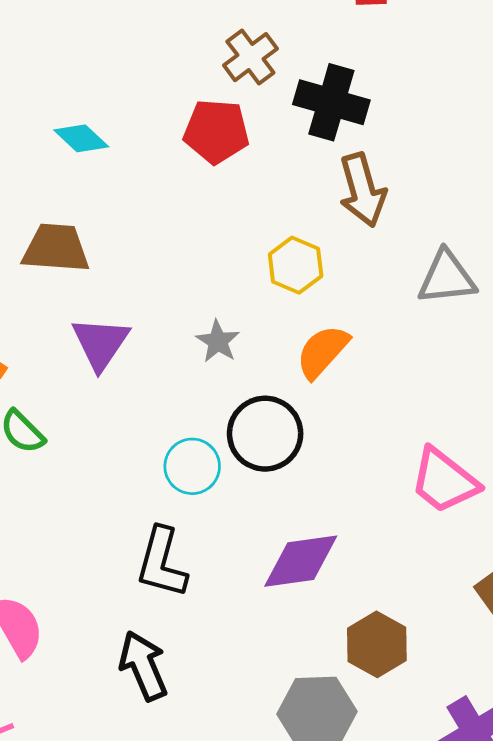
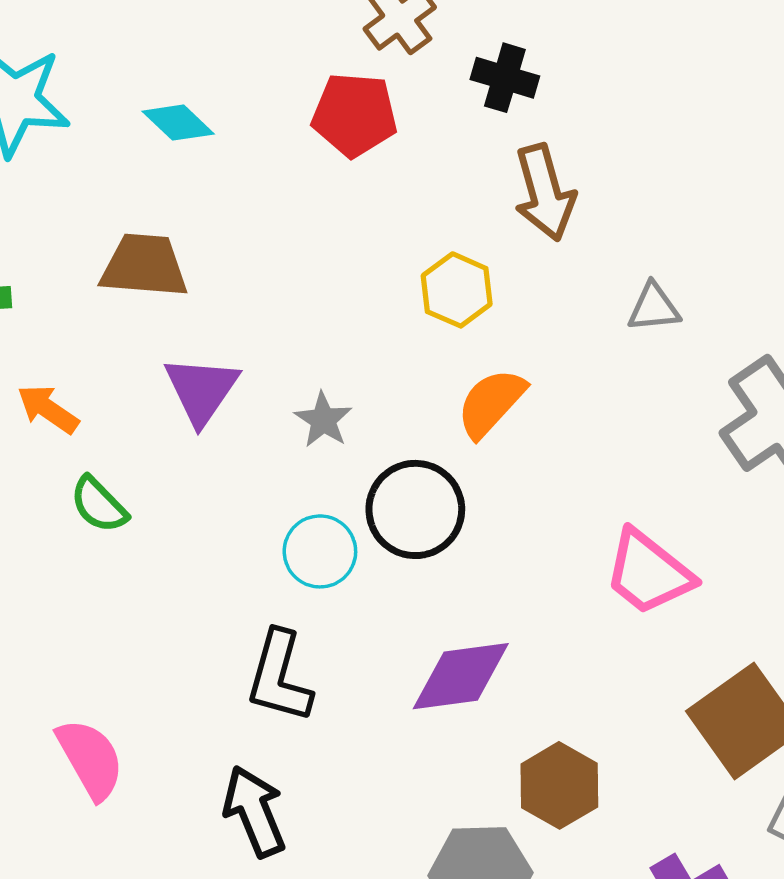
black cross: (331, 102) -> (505, 78), size x0.7
gray triangle: (447, 278) -> (654, 308), size x0.7
gray star: (218, 341) -> (323, 420), moved

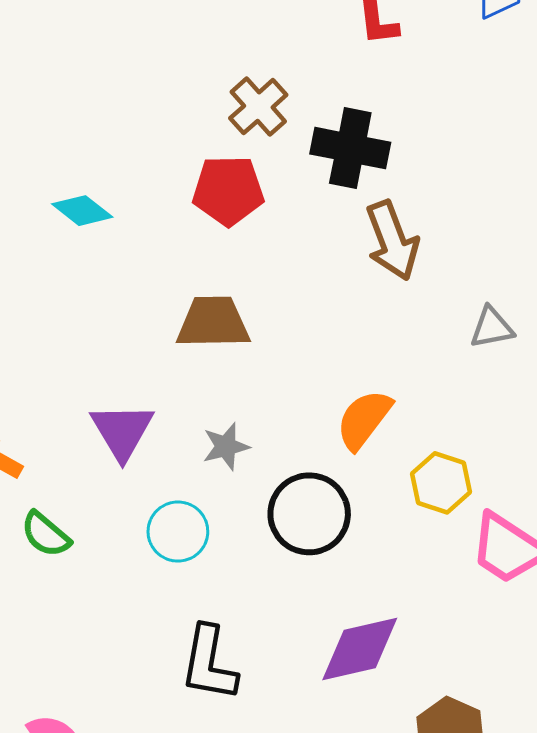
black cross: (505, 78) -> (350, 148), size x1.4
brown trapezoid: (144, 266) -> (213, 322), moved
yellow hexagon: (457, 290) -> (441, 483), moved
gray star: (323, 420) -> (226, 447), turned 30
cyan circle: (320, 551) -> (178, 532), moved

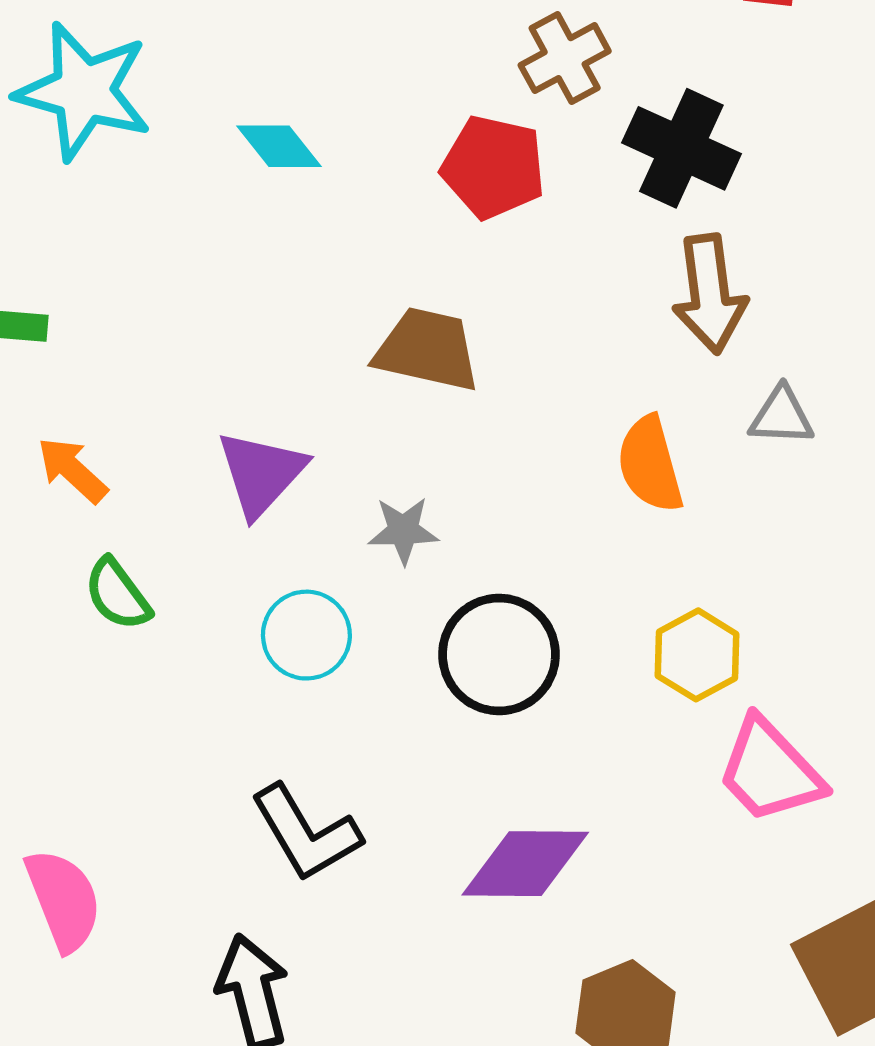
gray triangle: (492, 328) -> (781, 416), moved
orange semicircle: (364, 419) -> (650, 464), moved, turned -66
black L-shape: (209, 663) -> (306, 833), turned -54

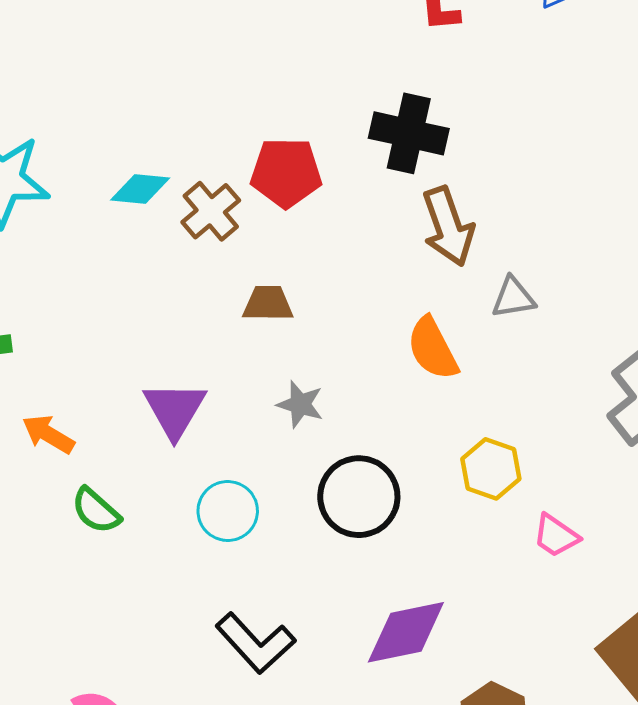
brown cross: (565, 58) -> (211, 211), moved
cyan diamond: (279, 146) -> (140, 189), turned -34
brown trapezoid: (427, 350) -> (268, 304), size x0.7
gray star: (403, 530) -> (300, 404), moved, turned 30
pink trapezoid: (770, 771) -> (556, 536), size x0.6

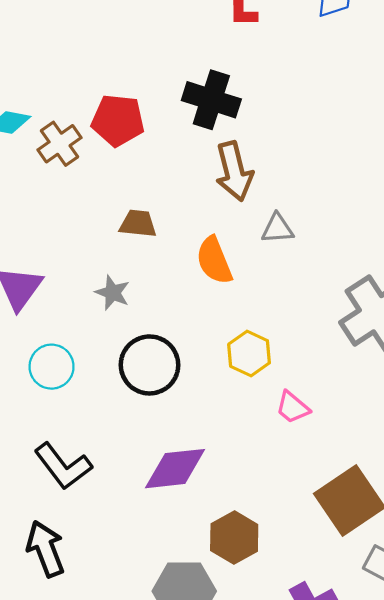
brown trapezoid: (268, 304) -> (138, 224), moved

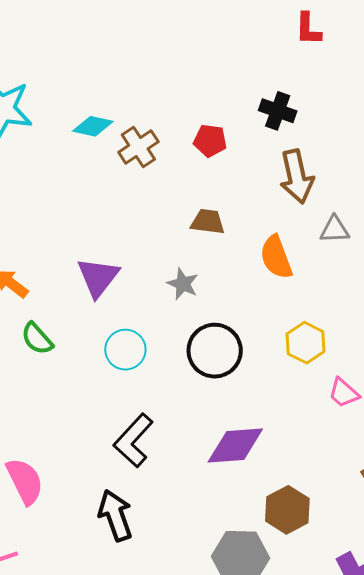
black cross: (211, 100) -> (278, 111), size x0.7
red pentagon: (118, 120) -> (210, 141), moved, size x0.7
black L-shape: (63, 466) -> (133, 440), turned 78

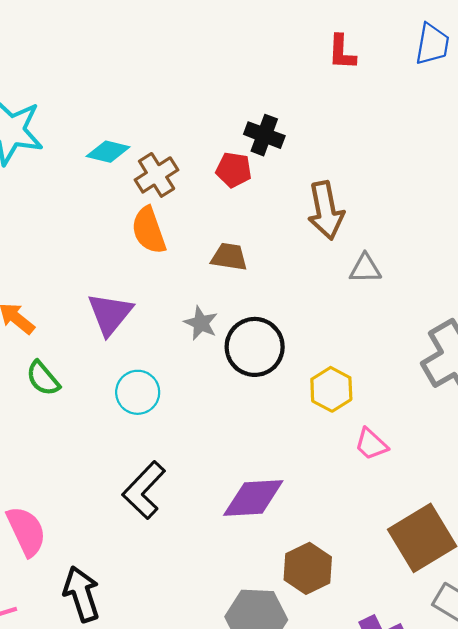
black cross: (278, 111) -> (264, 135), moved
orange semicircle: (276, 257) -> (149, 230), moved
black circle: (215, 351) -> (255, 347), moved
black arrow: (115, 515) -> (82, 594), moved

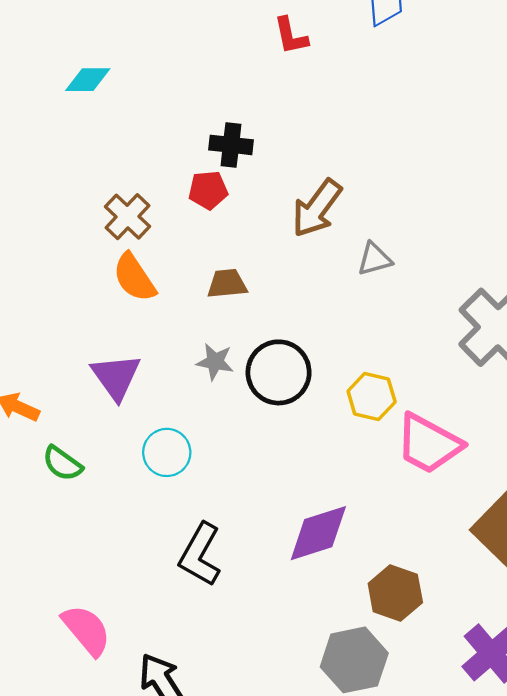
cyan diamond: (108, 152) -> (88, 80), moved
brown arrow: (326, 210) -> (317, 208), turned 62
pink trapezoid: (371, 444) -> (429, 444), size x1.8

